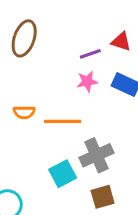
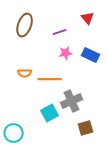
red triangle: (121, 42) -> (88, 18), moved, turned 32
purple line: (90, 54) -> (60, 32), moved
brown square: (103, 197) -> (86, 128), moved

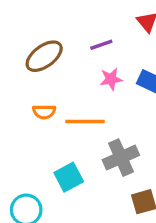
brown ellipse: (25, 25) -> (44, 56), moved, turned 35
cyan square: (50, 113) -> (69, 177), moved

